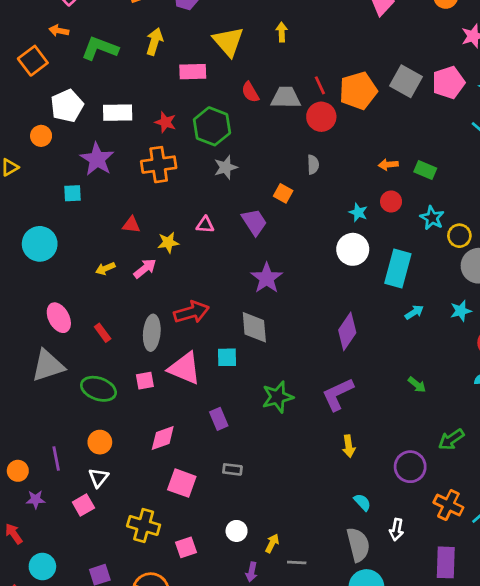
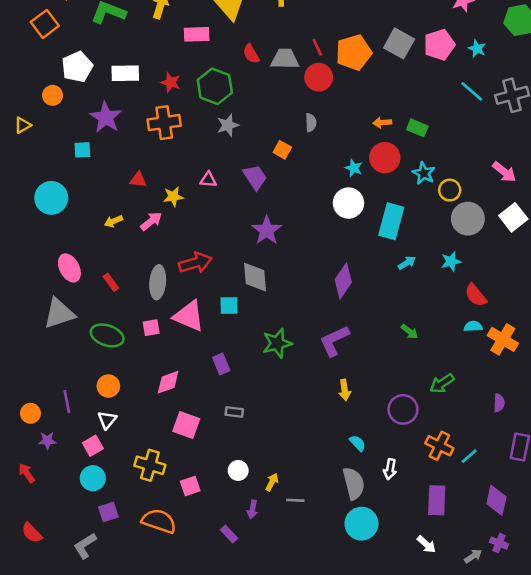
red circle: (391, 201) -> (385, 158), size x1.5
cyan circle: (42, 567) -> (93, 478), moved

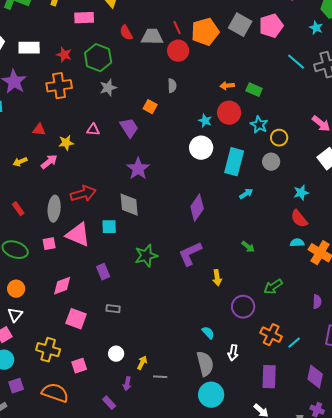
cyan star: (477, 49) -> (316, 28), moved
gray circle: (468, 219) -> (271, 162), moved, size x0.7
cyan star: (451, 261) -> (301, 193), moved
yellow arrow: (345, 390) -> (217, 278), moved

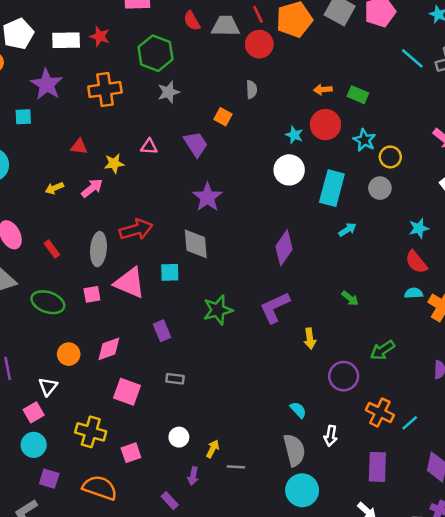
red star: (64, 55) -> (100, 36), moved
orange circle: (16, 289) -> (69, 354), moved
purple square: (16, 386) -> (49, 479), turned 35

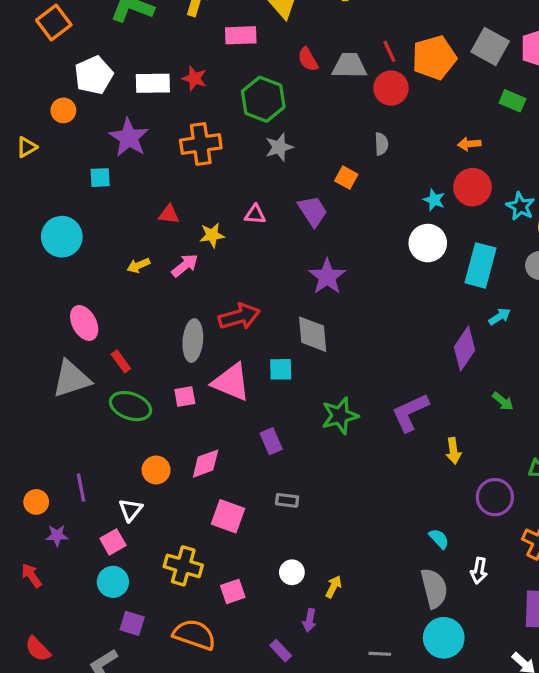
green rectangle: (358, 95) -> (512, 101), moved
purple diamond: (284, 248) -> (465, 349), moved
red rectangle: (52, 249) -> (121, 361), moved
gray line: (236, 467) -> (380, 654), moved

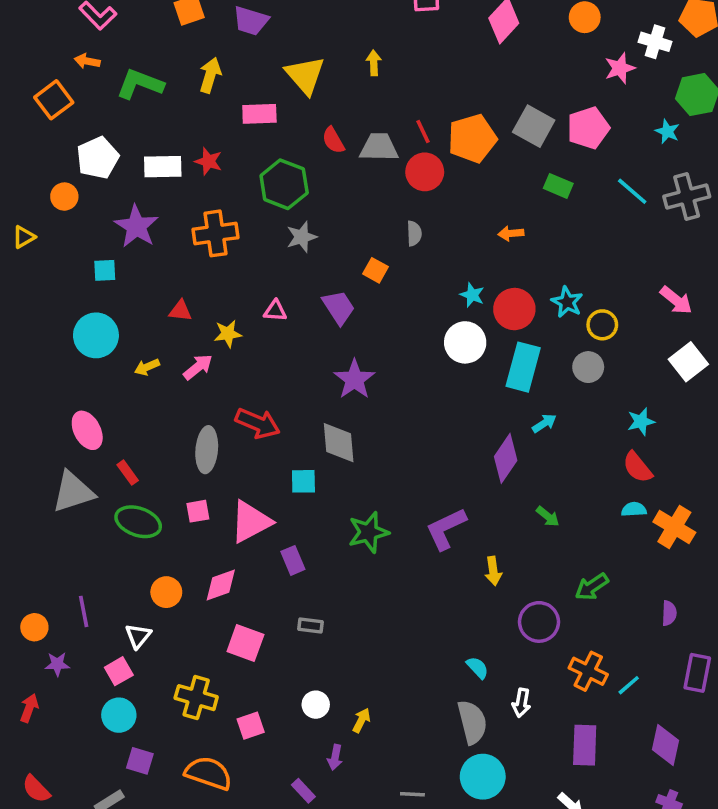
red circle: (472, 187) -> (514, 309), moved
cyan circle: (62, 237) -> (96, 335), moved
red arrow: (239, 317) -> (258, 423), turned 39
pink triangle: (231, 382) -> (251, 522), moved, turned -51
red arrow: (31, 575) -> (29, 708), turned 55

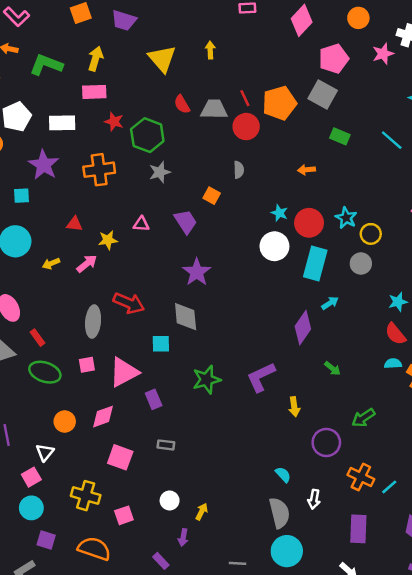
pink rectangle: (259, 114) -> (94, 92), moved
pink pentagon: (588, 128) -> (334, 59), moved
red star: (208, 161) -> (114, 122), moved

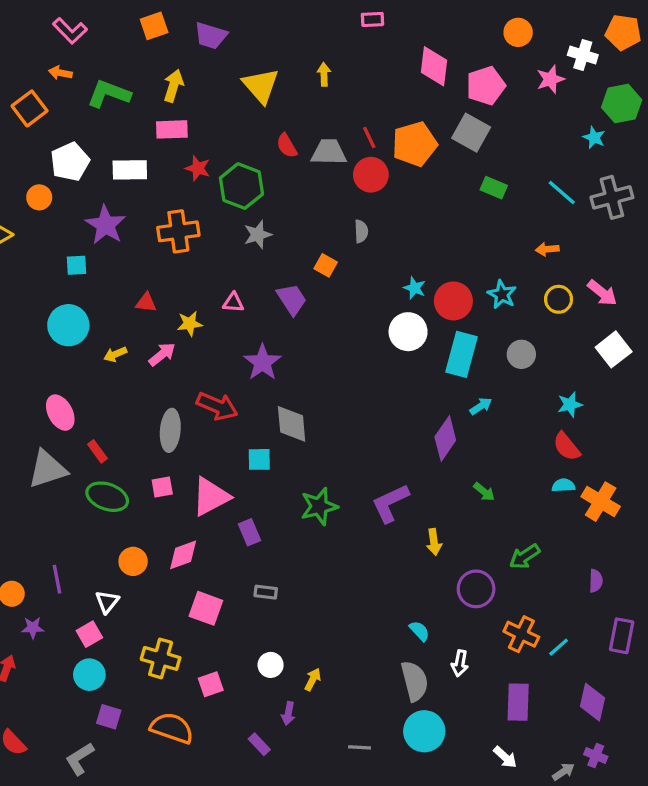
pink diamond: (302, 20) -> (434, 66), moved, turned -36
orange arrow: (307, 170) -> (547, 249), moved
yellow circle: (371, 234) -> (559, 299), moved
purple star: (197, 272) -> (262, 362), moved

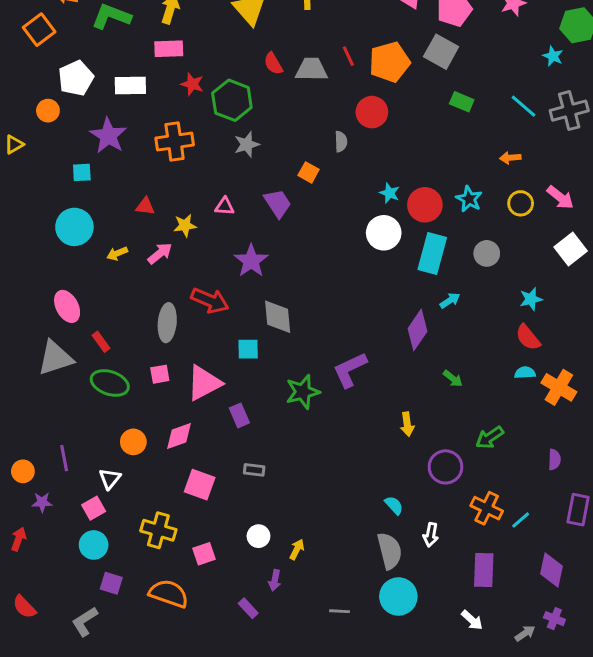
red circle: (371, 175) -> (372, 112), moved
purple L-shape: (390, 503) -> (350, 370), moved

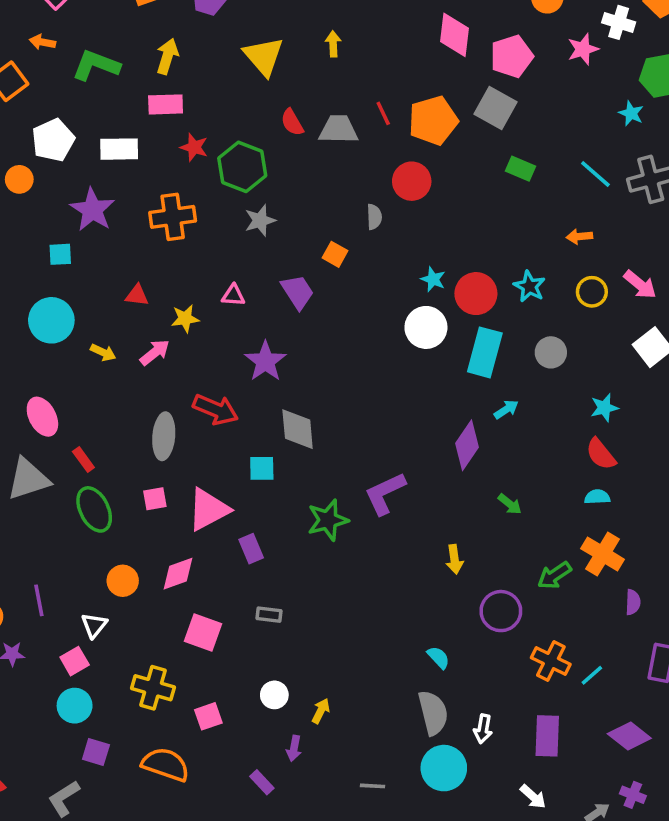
yellow arrow: (117, 253) -> (103, 352), turned -132
green ellipse: (110, 383) -> (94, 509), turned 45
orange cross: (559, 387) -> (603, 554), moved
white arrow: (431, 535) -> (483, 729), moved
purple diamond: (552, 570) -> (629, 736), turned -64

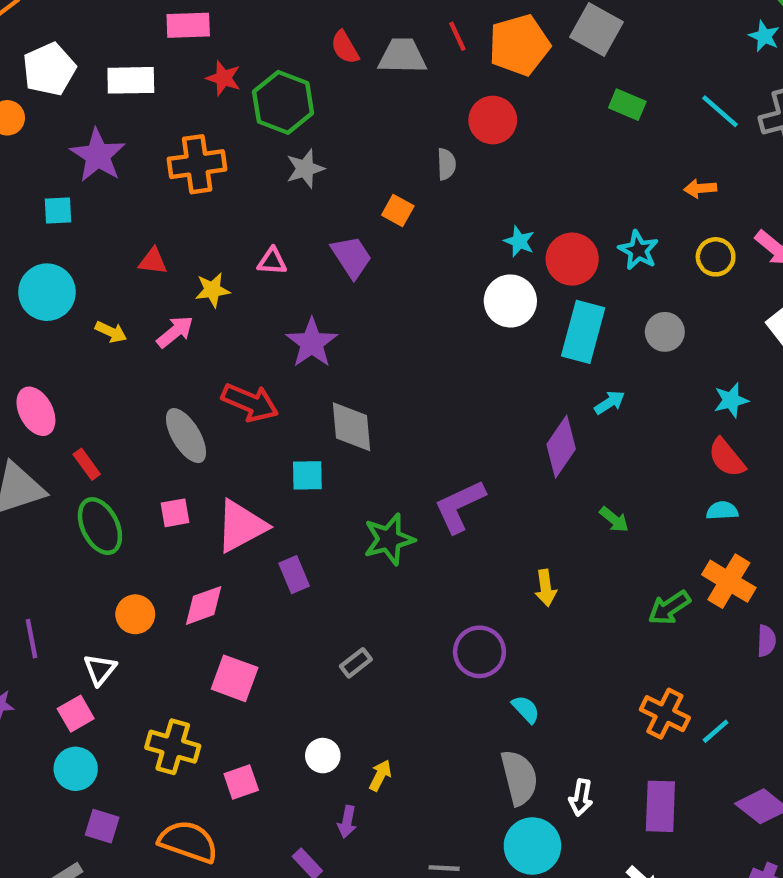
gray ellipse: (164, 436) -> (186, 436), turned -36
purple circle: (501, 611) -> (479, 652), moved
gray rectangle: (269, 615) -> (356, 663), moved, turned -45

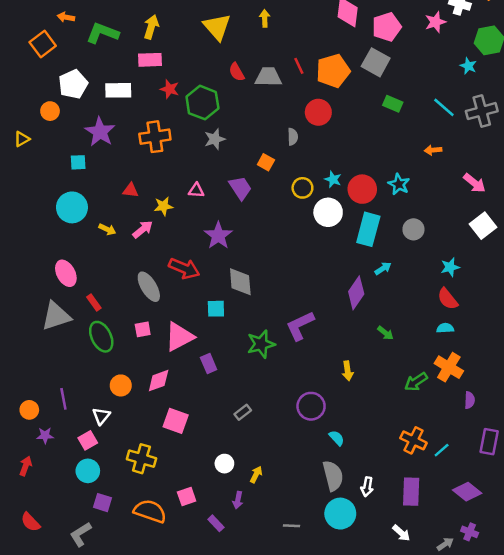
yellow circle: (716, 257) -> (302, 188), moved
pink square: (241, 782) -> (187, 496), moved

